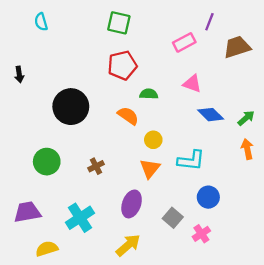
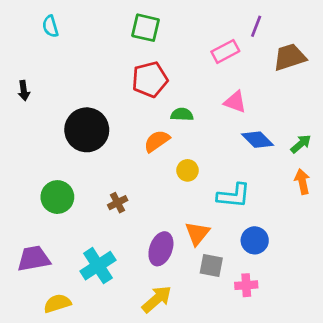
orange semicircle: (128, 116) -> (157, 141), turned -70
orange triangle: (150, 168) -> (197, 233), moved
gray square: (173, 218) -> (211, 266), turned -30
pink cross: (201, 234) -> (246, 285), turned 30

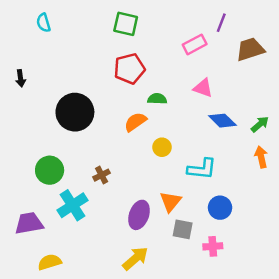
cyan cross: (98, 266) -> (73, 205), moved

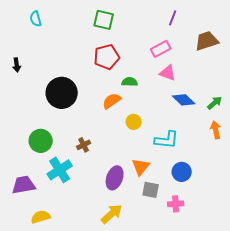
purple line: (221, 23) -> (173, 18), moved
pink rectangle: (195, 44) -> (161, 49), moved

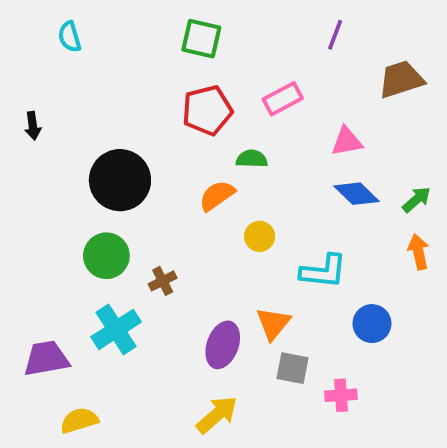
pink rectangle: (161, 49) -> (283, 99), moved
pink triangle: (168, 73) -> (347, 141), moved, turned -30
green circle: (41, 141) -> (106, 256), moved
blue circle: (182, 172) -> (372, 324), moved

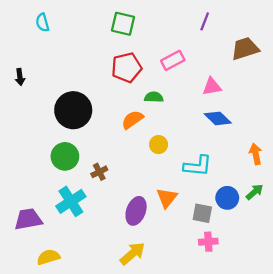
green arrow: (417, 200) -> (254, 192), moved
gray square: (292, 368) -> (202, 213), moved

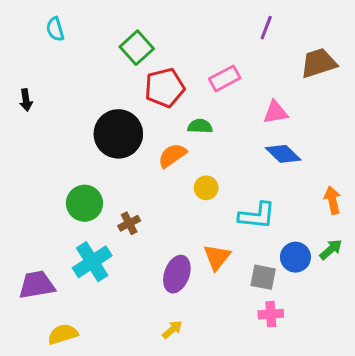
green square: (123, 24) -> (137, 48), moved, turned 35
black circle: (73, 110) -> (118, 134), moved
yellow arrow: (132, 254) -> (172, 330), size x0.6

